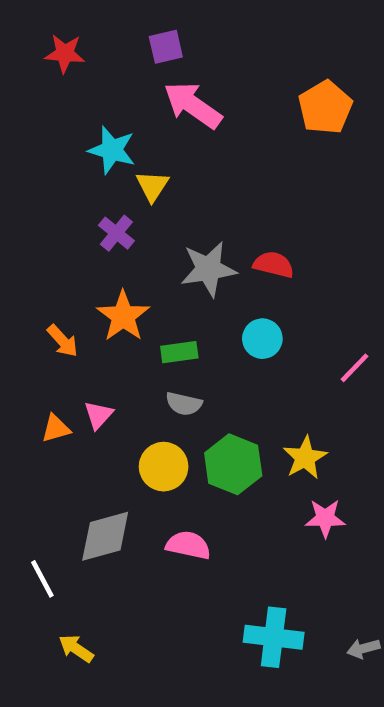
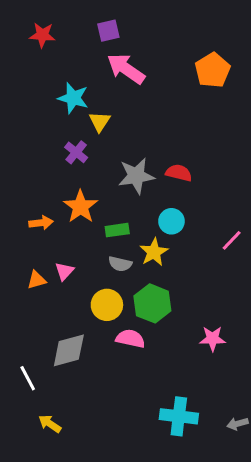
orange arrow: (63, 341) -> (41, 223), turned -55
yellow star: (305, 458) -> (154, 252), moved
pink semicircle: (188, 545) -> (130, 339), moved

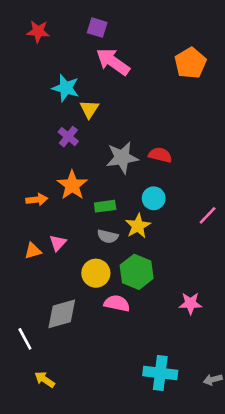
purple square: (108, 31) -> (97, 28), turned 30

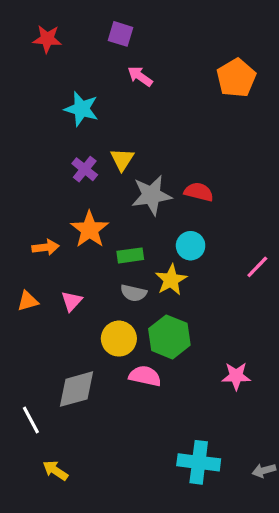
pink arrow: (113, 62) -> (140, 76), size x0.6
yellow triangle: (89, 109) -> (122, 159), moved
orange triangle: (33, 251) -> (28, 301), moved

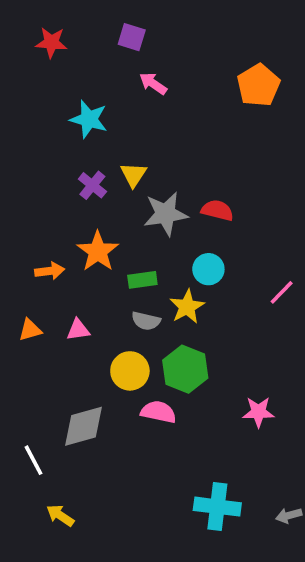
pink triangle: (72, 301) -> (78, 330), turned 40

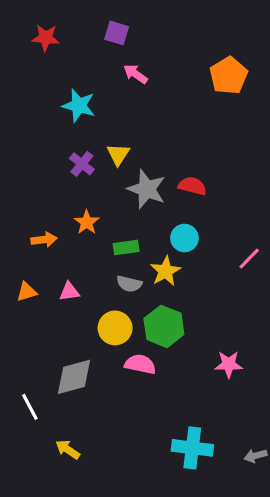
gray star: (166, 214) -> (147, 189), turned 30
orange star: (98, 251) -> (87, 222), size x0.7
yellow arrow: (60, 515) -> (68, 449), moved

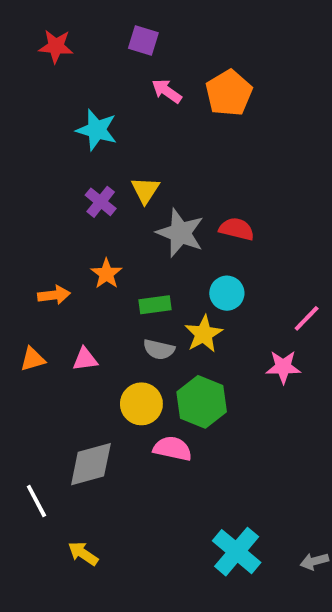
orange pentagon: (229, 76) -> (229, 93), moved
pink star: (229, 364) -> (283, 367), moved
cyan cross: (192, 448) -> (237, 552), turned 33

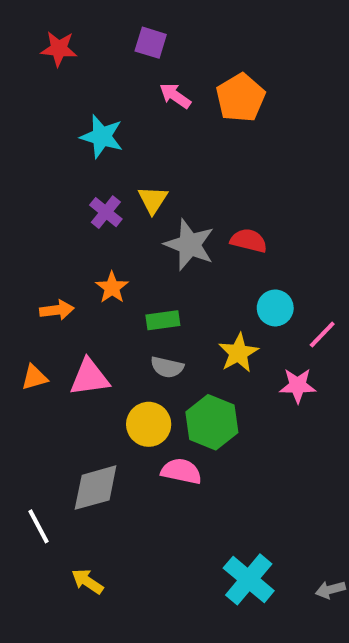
cyan circle: (227, 293) -> (275, 308), moved
yellow star: (204, 334) -> (238, 353), moved
pink triangle: (85, 359) -> (89, 377), size x1.5

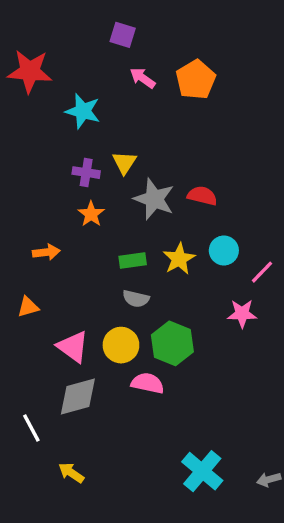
red star: (59, 49) -> (30, 71), moved, size x1.5
purple cross: (106, 212) -> (86, 173), turned -30
orange star: (112, 288) -> (91, 214), moved
yellow star: (238, 353) -> (179, 259), moved
pink triangle: (89, 377) -> (73, 347), moved, turned 44

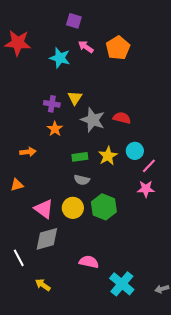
cyan star: (83, 111) -> (60, 58), moved
pink line: (262, 272) -> (149, 166), moved
pink semicircle: (148, 383) -> (89, 262), moved

